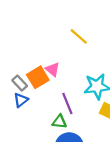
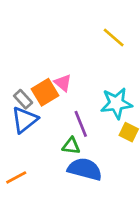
yellow line: (79, 36) -> (114, 37), moved
blue triangle: (21, 100) -> (24, 120), size x1.5

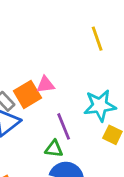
yellow line: (114, 37) -> (97, 39), turned 30
pink triangle: (63, 83) -> (46, 85), turned -48

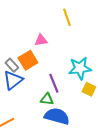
yellow line: (97, 39) -> (67, 17), moved
pink triangle: (46, 85) -> (41, 40), moved

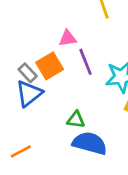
purple line: (54, 83) -> (86, 62), moved

